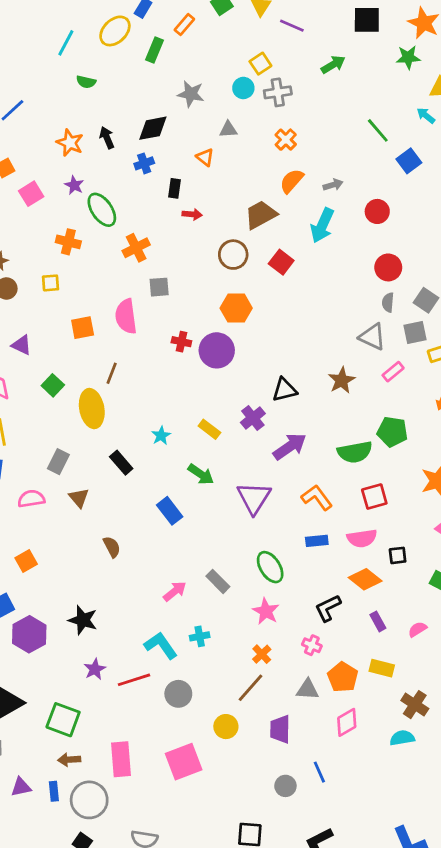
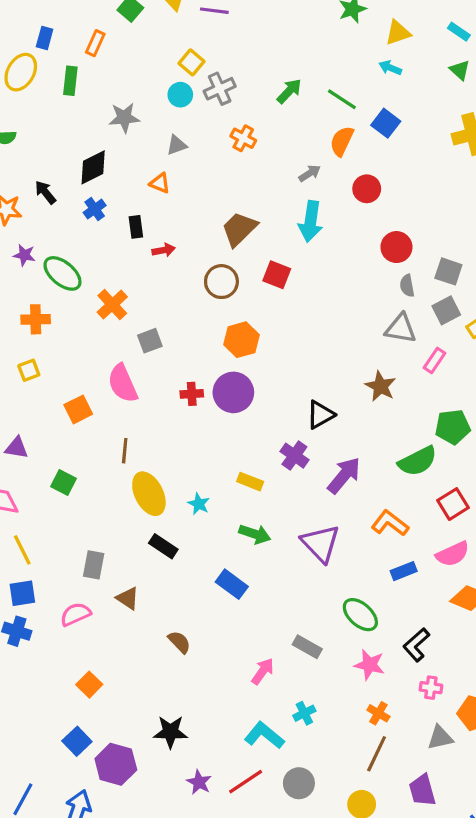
green arrow: (333, 65) -> (289, 91), moved
orange semicircle: (292, 181) -> (342, 141), moved
yellow ellipse: (92, 409) -> (149, 494), moved
black L-shape: (328, 608) -> (416, 645), moved

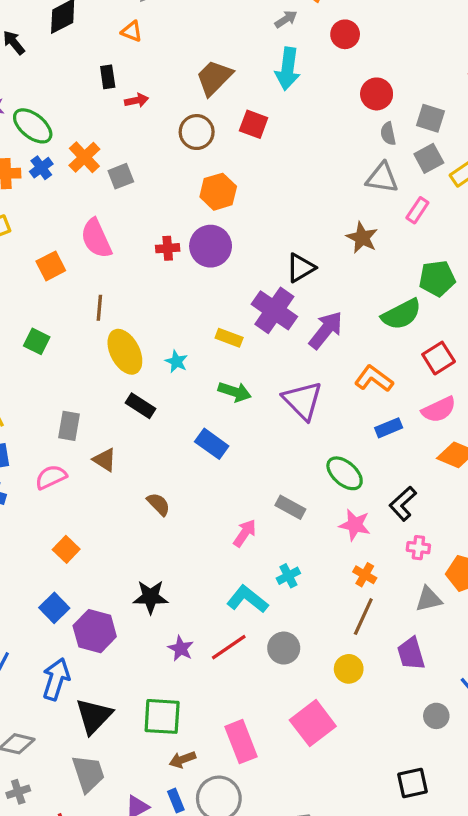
blue cross: (95, 209) -> (41, 168), moved
gray square: (150, 341) -> (121, 176), moved
purple cross: (294, 456) -> (274, 310), size x1.5

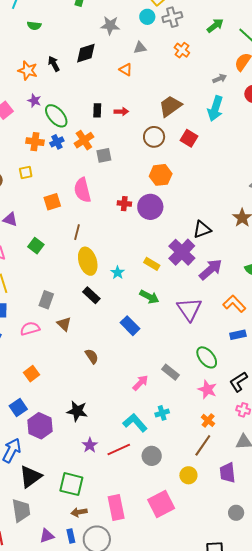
black rectangle: (108, 77) -> (97, 110), moved

